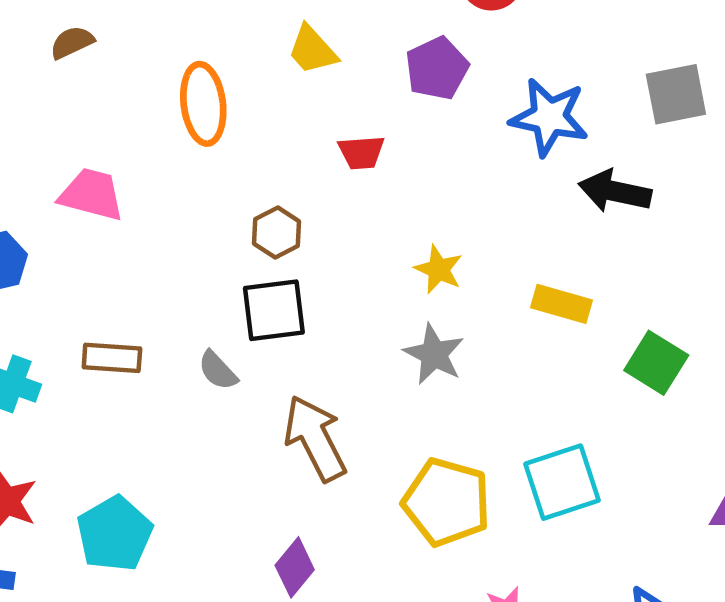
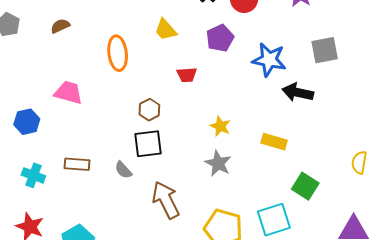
green square: (656, 363) -> (305, 186), moved

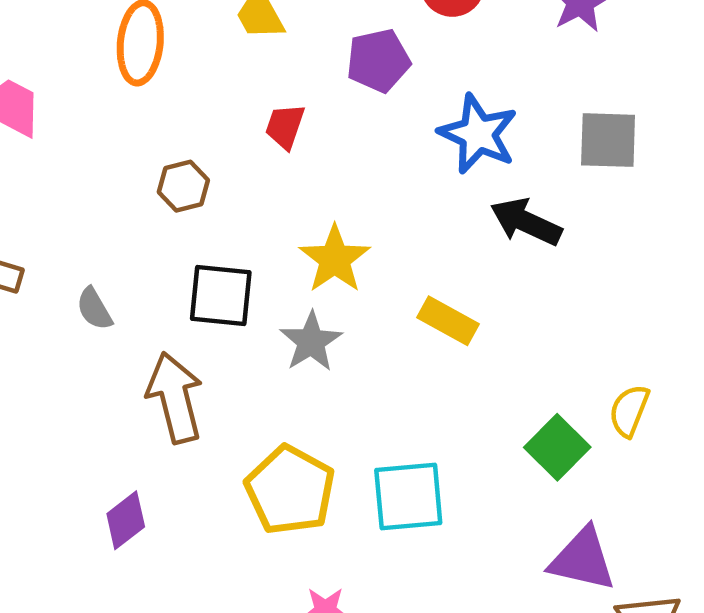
red trapezoid: (187, 75) -> (285, 126), turned 100
yellow star: (220, 126) -> (335, 259), size x1.4
black square: (148, 144) -> (221, 296), moved
green square: (305, 186) -> (557, 447), moved

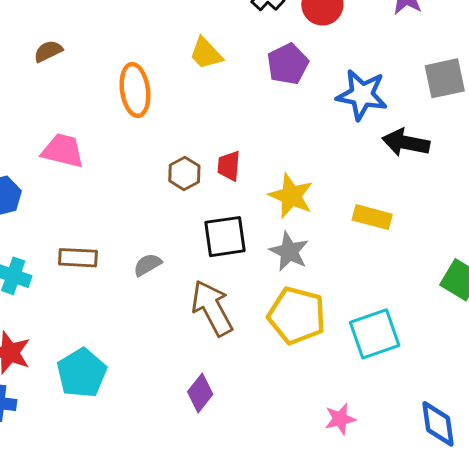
red trapezoid: (285, 126) -> (229, 166), moved
gray semicircle: (94, 309) -> (147, 265), turned 104
yellow pentagon: (290, 490) -> (297, 316), moved

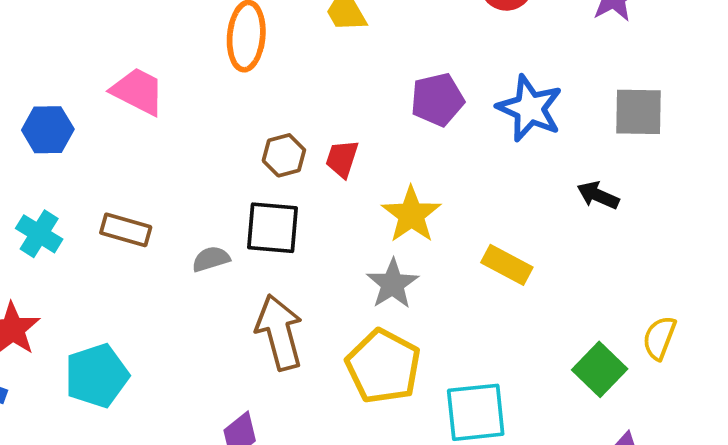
purple pentagon: (288, 64) -> (437, 100), moved
black arrow: (406, 143) -> (598, 195), moved, size x0.7
black square: (225, 237) -> (273, 228), moved

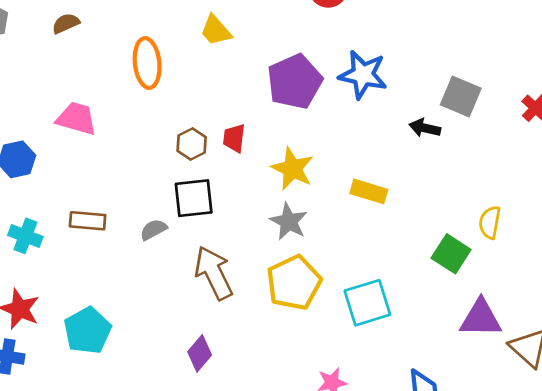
purple pentagon: (437, 100) -> (295, 82), size x1.4
gray square: (638, 112) -> (461, 97), moved, turned 33
yellow pentagon: (383, 366) -> (294, 283), turned 30

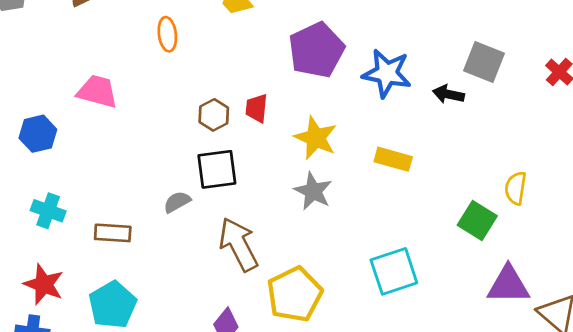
orange ellipse: (147, 63) -> (167, 34), size x0.7
blue star: (363, 75) -> (387, 73), moved
brown rectangle: (88, 221) -> (113, 233), moved
yellow pentagon: (294, 283) -> (295, 294), moved

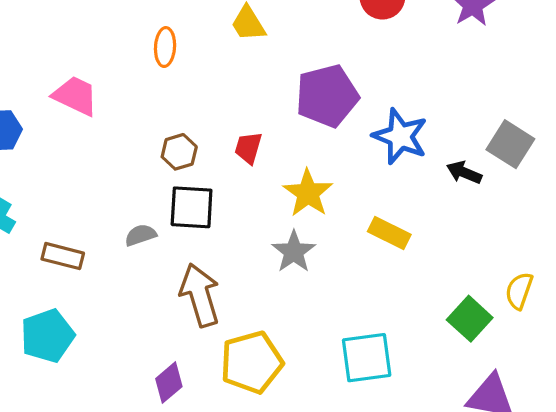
brown hexagon: (214, 115) -> (179, 152), moved

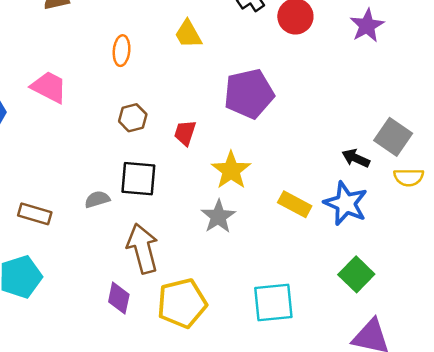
blue star: (400, 136) -> (346, 203), moved
brown hexagon: (179, 152) -> (133, 118), moved
yellow semicircle: (519, 291) -> (409, 177), moved, turned -112
purple diamond: (169, 383) -> (119, 298), moved, turned -40

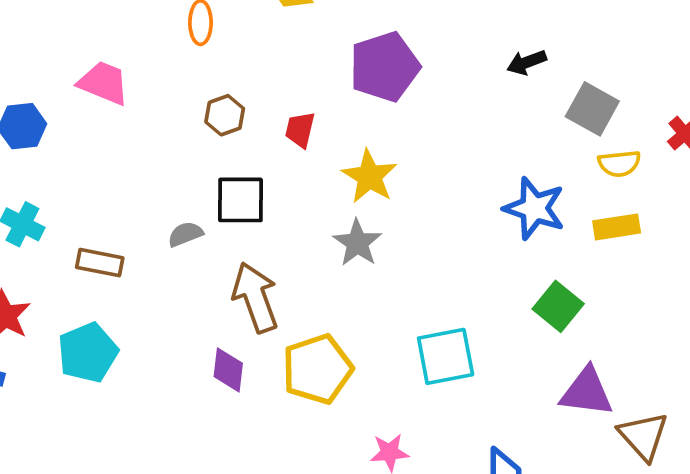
black arrow: (356, 158) -> (527, 62), moved, turned -40
yellow rectangle: (295, 204) -> (617, 227), moved, turned -32

